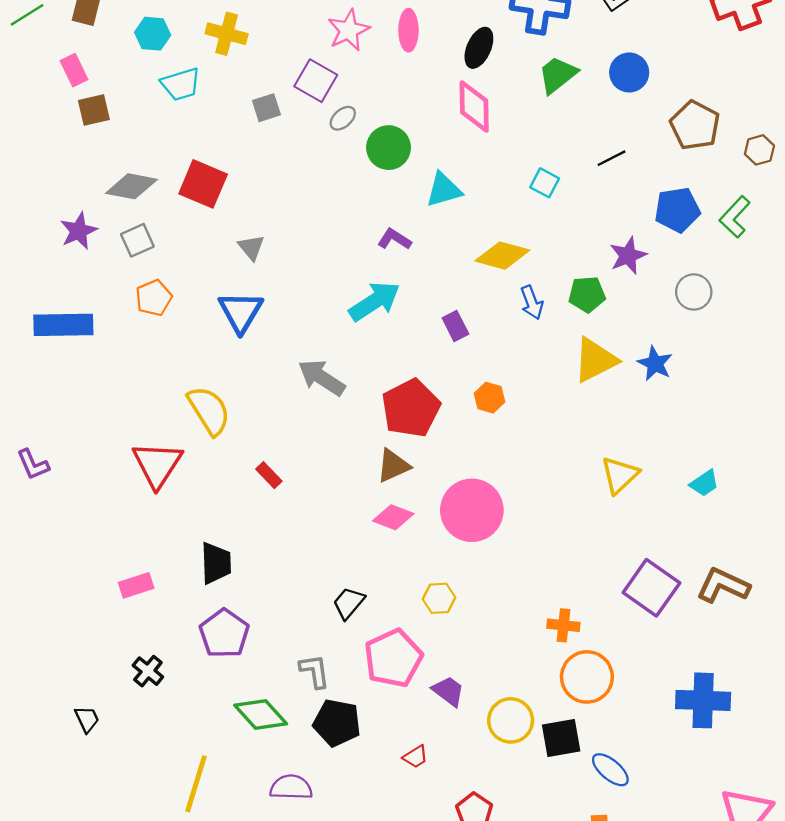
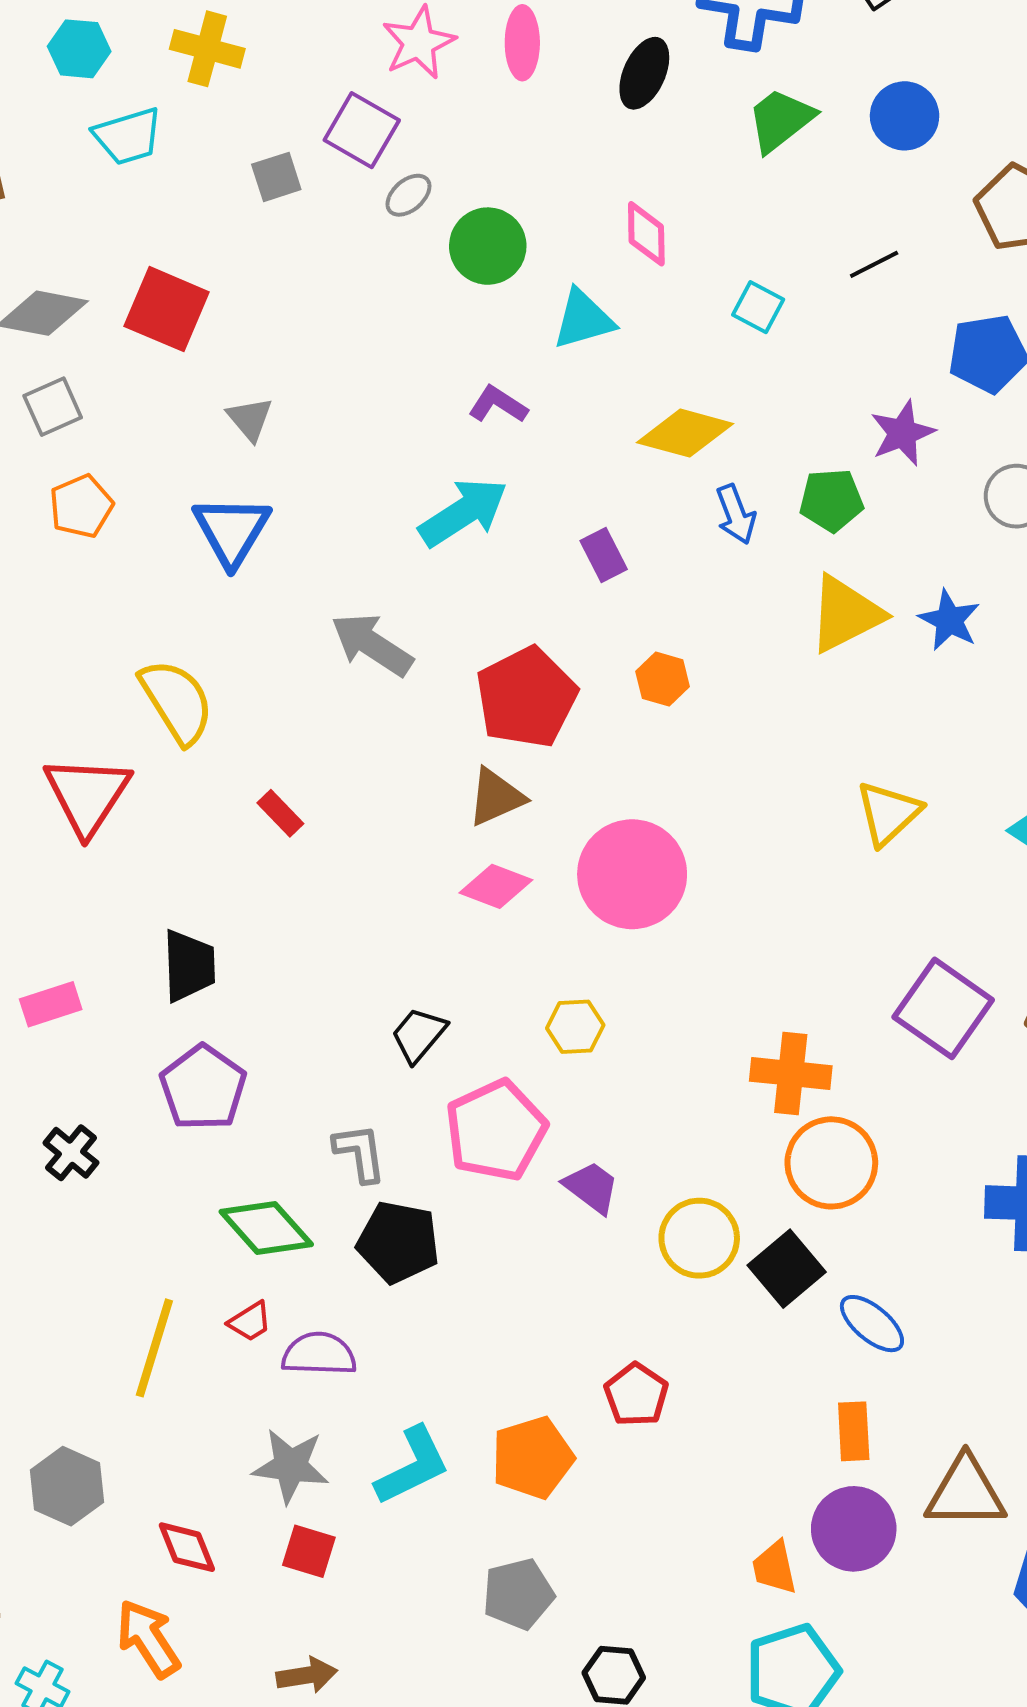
pink diamond: (474, 106) -> (646, 234), moved, size x0.7
orange cross: (563, 625) -> (791, 1073), size x1.4
black square: (561, 738) -> (787, 1269), turned -30
red trapezoid: (416, 757) -> (250, 1321), moved

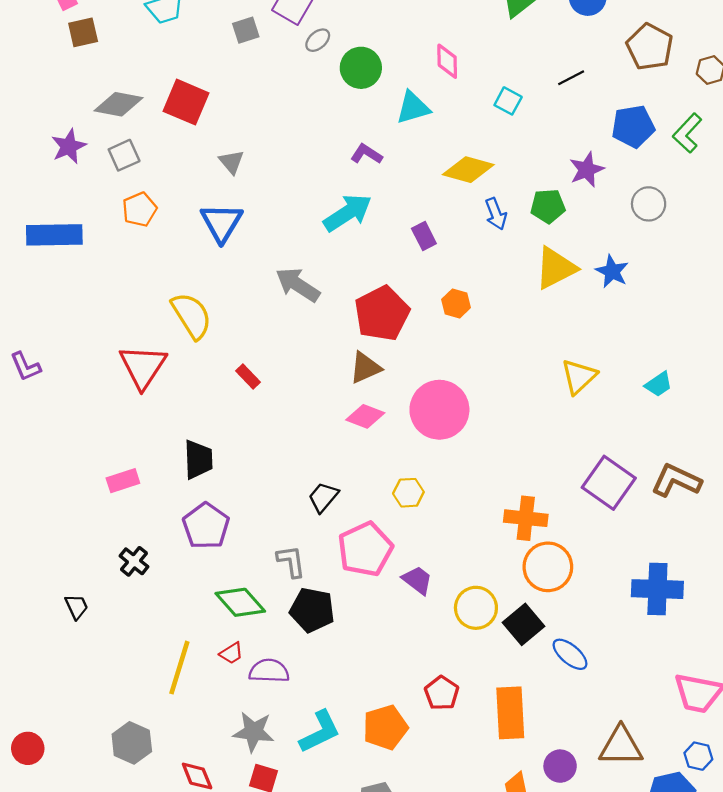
orange rectangle: (854, 1431) -> (510, 713), moved, size x1.6
purple circle: (854, 1529) -> (560, 766), size x0.7

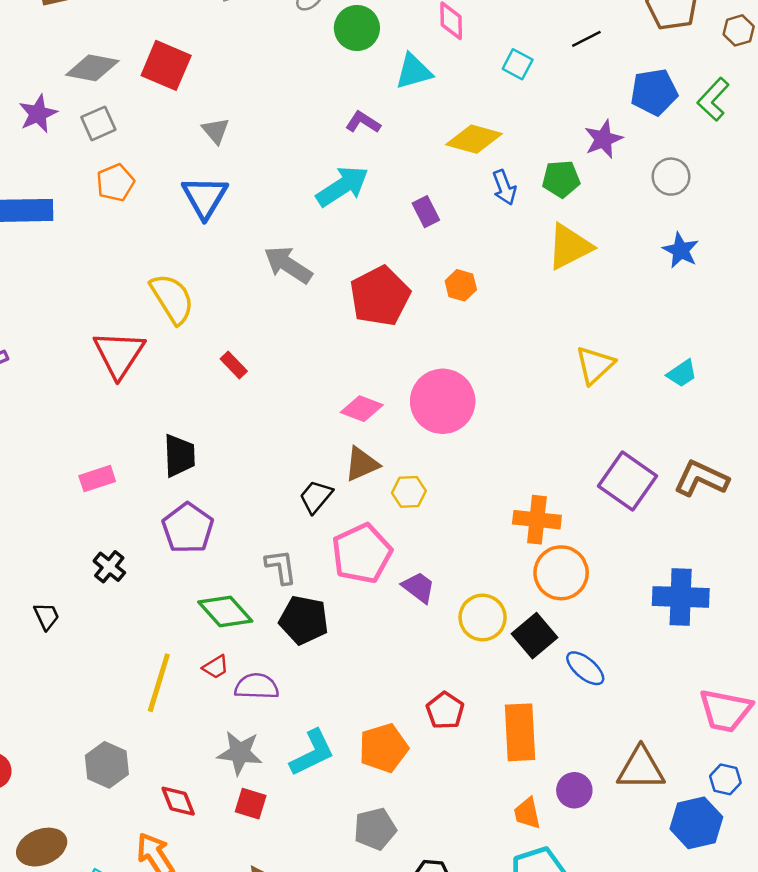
blue star: (612, 271) -> (681, 250), moved
brown triangle: (365, 368) -> (362, 464), moved

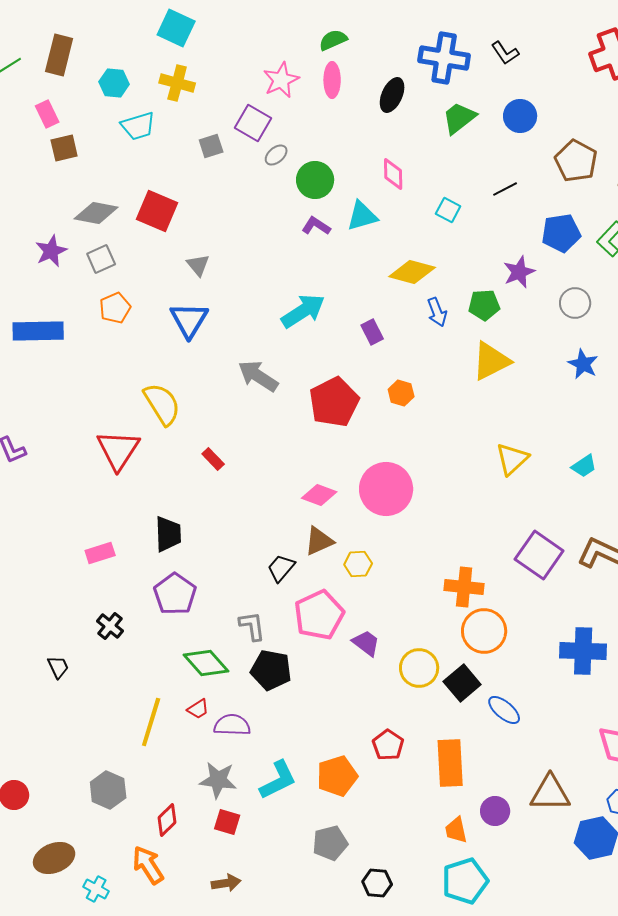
purple L-shape: (363, 122) -> (316, 226), moved
red diamond: (178, 801) -> (167, 820), turned 68

